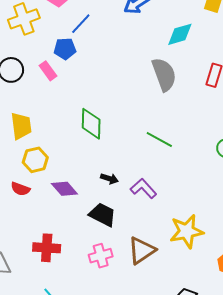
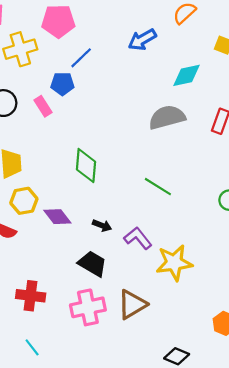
gray semicircle: (164, 74) -> (167, 117), turned -88
purple diamond: (64, 189) -> (57, 217), moved
yellow star: (187, 231) -> (174, 263), moved
pink cross: (101, 256) -> (88, 307), size x1.4

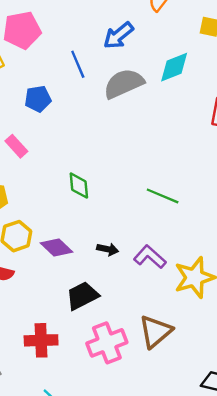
blue line: (81, 58) -> (78, 64), moved, turned -60
pink rectangle: (43, 106) -> (16, 146), moved
gray semicircle: (167, 117) -> (124, 84), moved
green diamond: (86, 166) -> (79, 186), size x0.7
black trapezoid: (92, 264) -> (82, 296), moved, turned -48

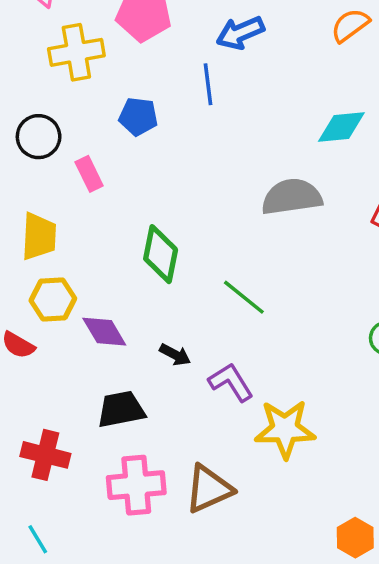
blue arrow: (118, 36) -> (240, 33), moved
gray semicircle: (124, 84) -> (292, 197), moved
green diamond: (79, 186) -> (161, 254), size x1.4
green line: (163, 196) -> (244, 297), moved

